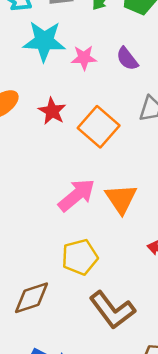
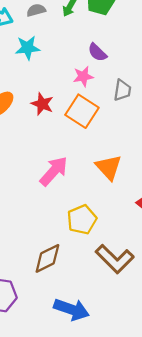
cyan star: (44, 41) -> (28, 48), size x0.7
pink star: (84, 58) -> (83, 76), moved
pink arrow: (77, 195) -> (54, 171), moved

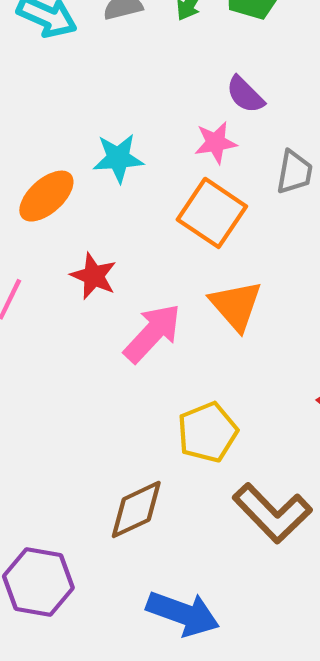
cyan star: (28, 48) -> (118, 158), moved
red star: (42, 104) -> (94, 276), moved
orange triangle: (109, 167) -> (236, 305), moved

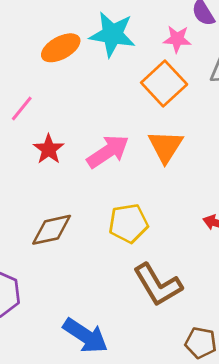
cyan star: (118, 158) -> (112, 34), size x1.4
red star: (94, 276) -> (49, 149), moved
brown diamond: (136, 509) -> (52, 230), moved

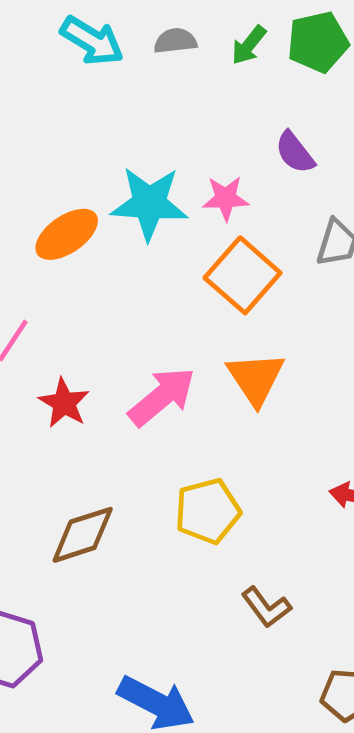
pink star: (177, 39) -> (226, 198), moved
brown L-shape: (158, 285) -> (266, 607), size x0.6

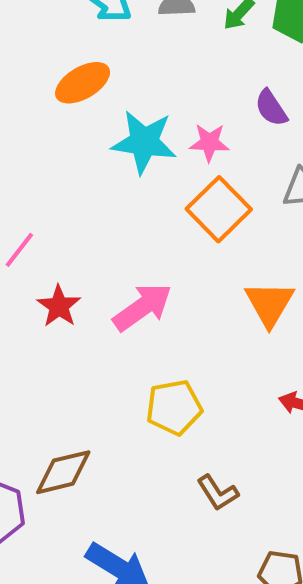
orange ellipse: (67, 234) -> (83, 83), moved
orange triangle: (256, 378) -> (269, 304), moved
brown diamond: (83, 535) -> (63, 472), moved

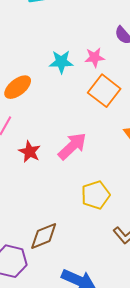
orange ellipse: (83, 83) -> (18, 87), moved
cyan star: (144, 142) -> (61, 62), size x0.7

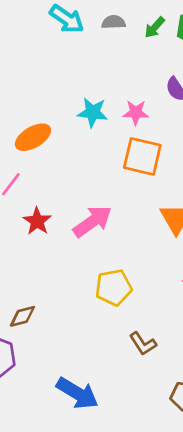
orange square: (104, 91) -> (142, 156), turned -32
brown diamond: (44, 236) -> (22, 316), moved, size x0.7

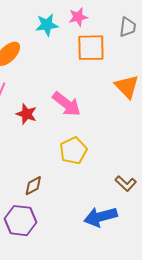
pink arrow: (92, 221) -> (67, 104), turned 88
yellow pentagon: (114, 287) -> (73, 151), moved
blue arrow: (77, 393) -> (101, 217), moved, turned 148

